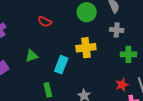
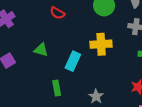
green triangle: (32, 56) -> (41, 50), turned 32

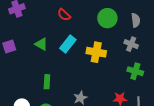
cyan rectangle: (73, 61) -> (68, 44), moved

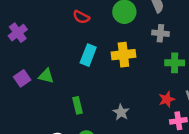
red semicircle: (64, 15) -> (81, 17), moved
green triangle: (41, 44) -> (46, 76), moved

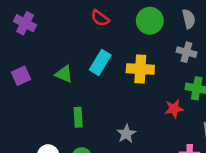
purple cross: (18, 33) -> (25, 23), turned -36
green triangle: (46, 76) -> (64, 74), moved
red star: (167, 99) -> (174, 109), moved

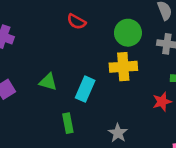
green circle: (150, 21) -> (128, 33), moved
cyan rectangle: (100, 62) -> (85, 89), moved

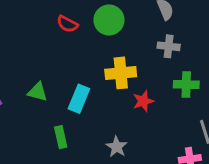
green circle: (128, 33) -> (109, 20), moved
red star: (162, 102) -> (143, 101), moved

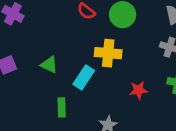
yellow cross: (121, 73) -> (108, 53), moved

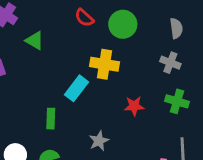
green triangle: (49, 65) -> (35, 41), moved

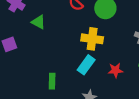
cyan rectangle: (77, 88) -> (86, 65), moved

